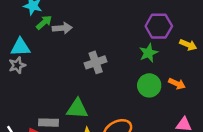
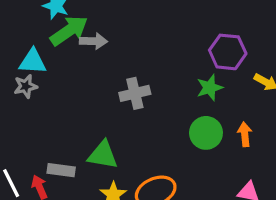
green arrow: (44, 22) -> (69, 31), size x1.6
orange arrow: (177, 84) -> (245, 134), turned -126

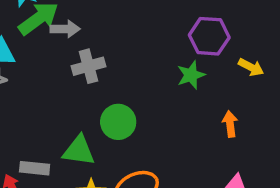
gray cross: (135, 93) -> (88, 66), moved
green circle: (206, 133) -> (118, 122), moved

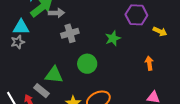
green star: (191, 75) -> (113, 38), moved
green triangle: (79, 151) -> (54, 75), moved
gray rectangle: (35, 168) -> (42, 91), turned 35

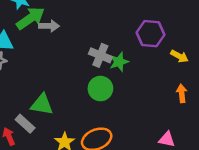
gray cross: (70, 33) -> (100, 55), moved, turned 36
orange arrow: (149, 63) -> (182, 93), moved
green circle: (87, 64) -> (100, 89), moved

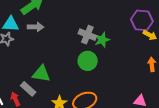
gray arrow: (49, 26) -> (36, 27), moved
purple hexagon: (150, 34) -> (142, 20), moved

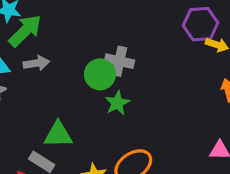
green star: (102, 40) -> (117, 103), moved
green circle: (88, 61) -> (100, 74), moved

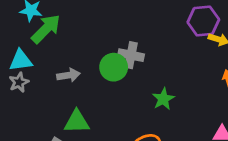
gray arrow: (36, 63) -> (68, 75), moved
green star: (117, 103) -> (163, 99), moved

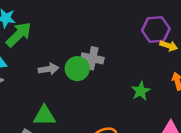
gray arrow: (68, 75) -> (48, 69), moved
green star: (163, 99) -> (141, 91), moved

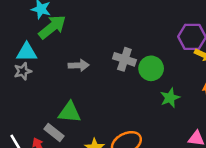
green circle: (77, 69) -> (151, 68), moved

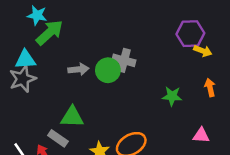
green circle: (151, 68) -> (108, 70), moved
gray star: (23, 71) -> (23, 79), size x1.5
green star: (170, 98) -> (172, 96), turned 30

